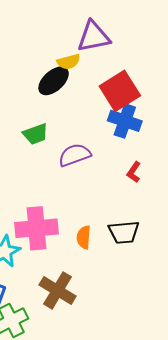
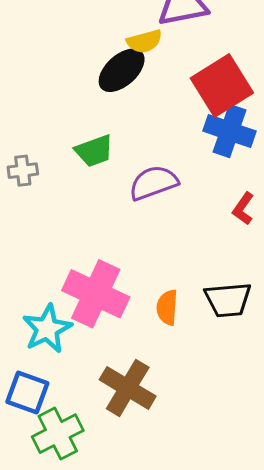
pink cross: (37, 228) -> (96, 294), turned 30

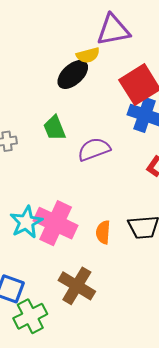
green trapezoid: (94, 151) -> (55, 128), turned 88
cyan star: (47, 329) -> (26, 222), moved

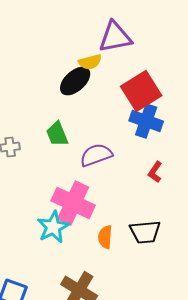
cyan star: (26, 222) -> (53, 227), moved
pink cross: (56, 223) -> (73, 203), moved

